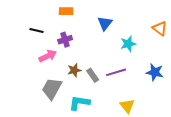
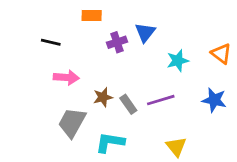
orange triangle: (160, 28) -> (221, 54), moved
purple cross: (65, 40) -> (117, 42), moved
pink arrow: (48, 56) -> (66, 77), turned 30

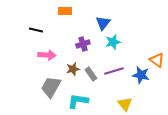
purple cross: (117, 42) -> (83, 44), moved
orange triangle: (221, 54) -> (157, 60), moved
cyan star: (178, 61) -> (113, 42), moved
blue star: (214, 100) -> (141, 75), moved

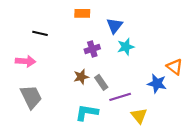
orange rectangle: (65, 11) -> (82, 13), moved
pink arrow: (47, 55) -> (25, 61), moved
purple line: (114, 71) -> (120, 97), moved
gray trapezoid: (51, 87) -> (31, 97), moved, turned 125

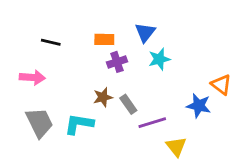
orange rectangle: (82, 13) -> (104, 39), moved
cyan L-shape: (87, 112) -> (79, 124), moved

